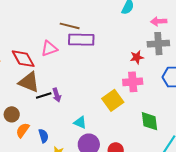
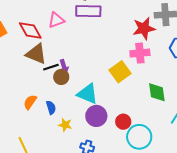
red star: (137, 57) -> (144, 28), size x1.6
brown circle: (12, 114) -> (61, 77), moved
cyan triangle: (80, 122) -> (88, 94), size x1.6

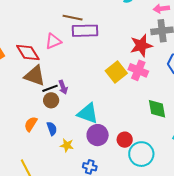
pink cross: (140, 53) -> (138, 70), turned 30
yellow square: (120, 72) -> (116, 72), moved
brown circle: (61, 77) -> (51, 100), moved

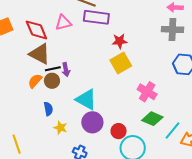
red star: (141, 46) -> (120, 41), moved, size x0.7
pink cross: (138, 70) -> (147, 92), moved
green diamond: (157, 109) -> (152, 119), moved, turned -65
orange semicircle: (31, 124) -> (35, 81), moved

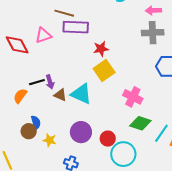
brown triangle: (40, 54) -> (60, 95), moved, size x0.6
brown circle: (52, 81) -> (29, 131), moved
cyan triangle: (86, 99) -> (81, 94), moved

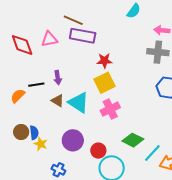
purple arrow: (50, 82) -> (58, 78), moved
pink cross: (133, 97) -> (110, 109), moved, turned 30
blue semicircle: (36, 122) -> (34, 133), moved

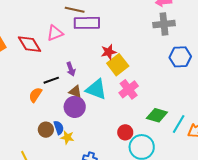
red star: (104, 61) -> (109, 52), moved
purple circle: (73, 140) -> (75, 107), moved

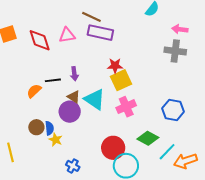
blue hexagon: (180, 57) -> (173, 110), moved
red circle: (125, 132) -> (113, 148), size x1.5

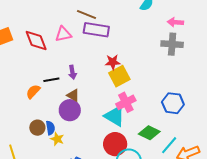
cyan triangle: (95, 99) -> (115, 116), moved

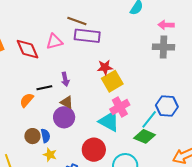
yellow star: (57, 139) -> (50, 155), moved
red circle: (115, 144) -> (94, 150), moved
cyan line: (169, 145) -> (149, 119), moved

